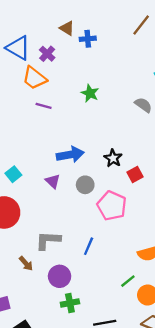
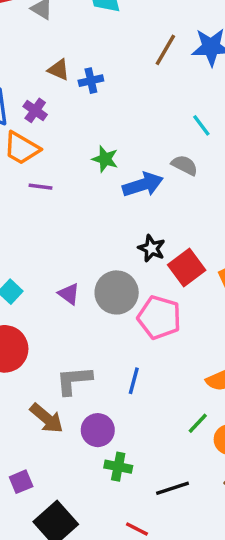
blue arrow: (70, 155) -> (143, 185), moved
red square: (135, 174) -> (187, 268), size x1.5
gray circle: (85, 185) -> (117, 292), size x1.6
brown arrow: (26, 263) -> (47, 418), size x1.5
green cross: (70, 303) -> (118, 467), turned 30

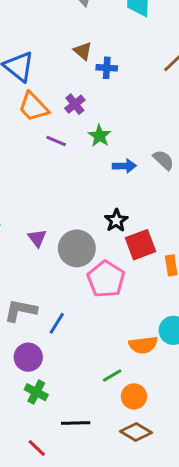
purple cross: (35, 110) -> (75, 104), moved
blue arrow: (143, 185) -> (124, 166), size x0.7
purple line: (40, 187) -> (56, 141), moved
blue line: (134, 381) -> (57, 323), moved

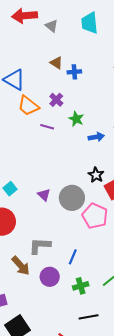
blue line: (57, 323) -> (73, 257), moved
green cross: (36, 392) -> (81, 286), moved, turned -35

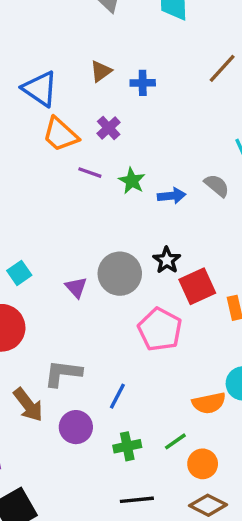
brown triangle: (56, 63) -> (101, 71), moved, turned 48
green star: (76, 119) -> (132, 181), moved
gray circle: (72, 198) -> (120, 274), moved

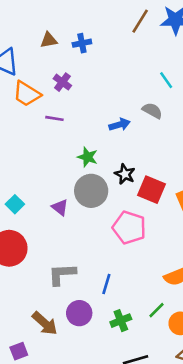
brown triangle: (101, 71) -> (49, 40), turned 36
green star: (132, 181) -> (88, 157), moved
red square: (197, 286) -> (152, 190), turned -32
brown arrow: (28, 405) -> (45, 323), moved

